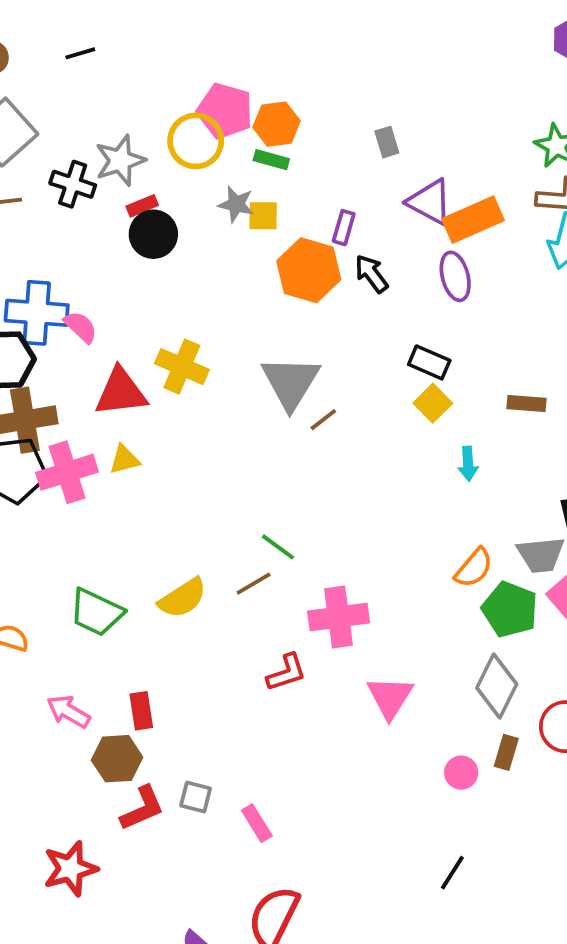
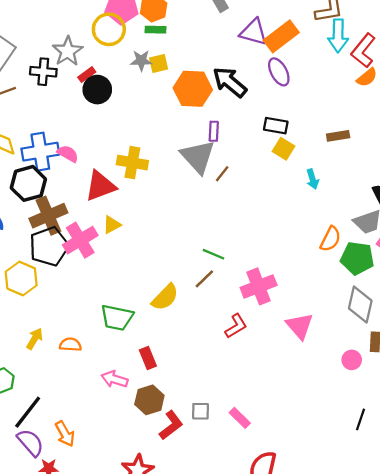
purple rectangle: (344, 228) -> (214, 131), moved
black arrow: (371, 274) -> (230, 82), size x1.5
red rectangle: (141, 711) -> (148, 358), moved

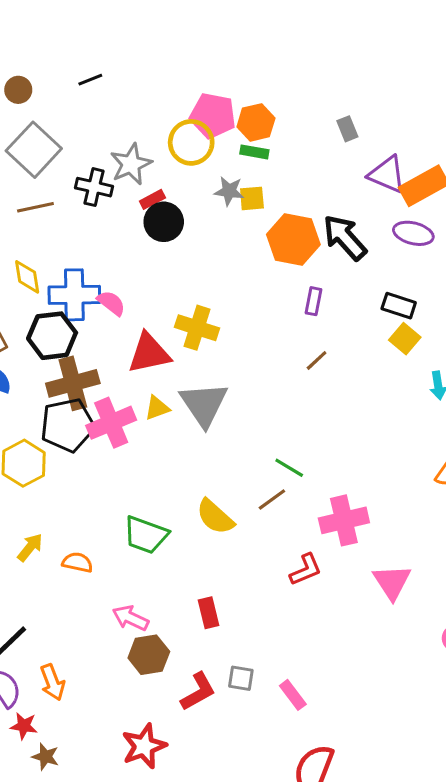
purple ellipse: (279, 72) -> (413, 233), turned -56
gray triangle: (198, 157) -> (204, 404), moved
yellow semicircle: (165, 297) -> (215, 517), turned 80
red rectangle: (148, 358) -> (209, 613), moved
brown hexagon: (149, 400) -> (149, 655), moved

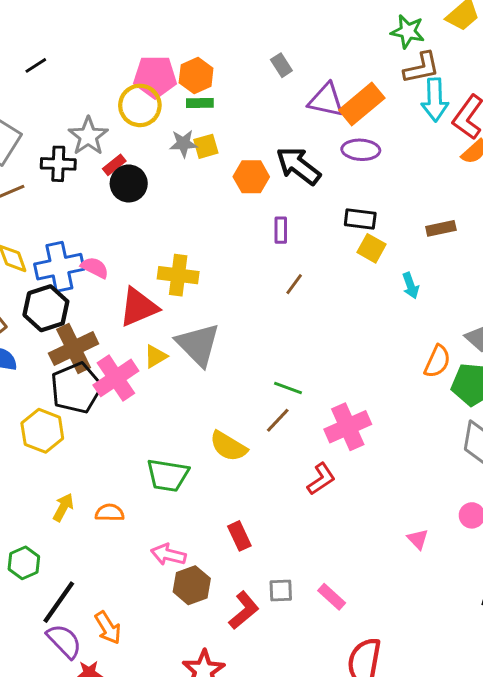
orange hexagon: (293, 239) -> (251, 177), size x0.7
pink triangle: (392, 582) -> (418, 539), moved, size x0.6

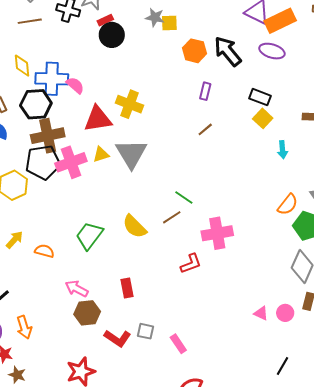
green trapezoid: (168, 475) -> (89, 236), turned 104
pink triangle: (418, 539) -> (261, 313), moved, turned -35
red L-shape: (244, 610) -> (118, 338), turned 60

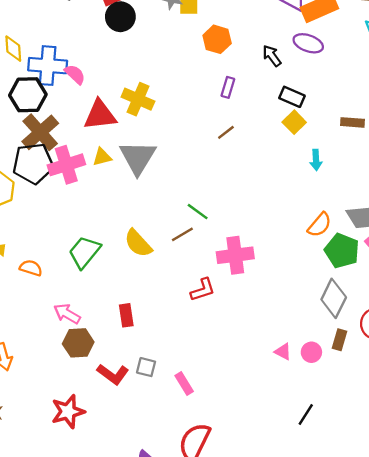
black arrow: (228, 51) -> (272, 56), moved, size x0.6
brown cross: (48, 136) -> (40, 132), turned -32

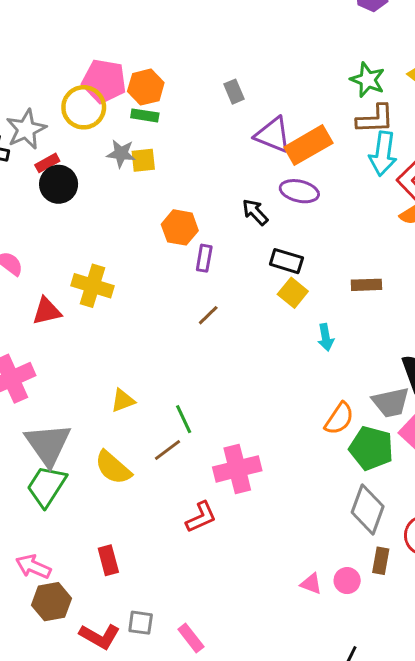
orange hexagon: (217, 39) -> (180, 227), moved
red triangle: (100, 115) -> (47, 311), size x0.7
yellow triangle: (102, 157) -> (123, 401), moved
gray triangle: (138, 157) -> (48, 444), moved
green line: (198, 212) -> (184, 419), turned 35

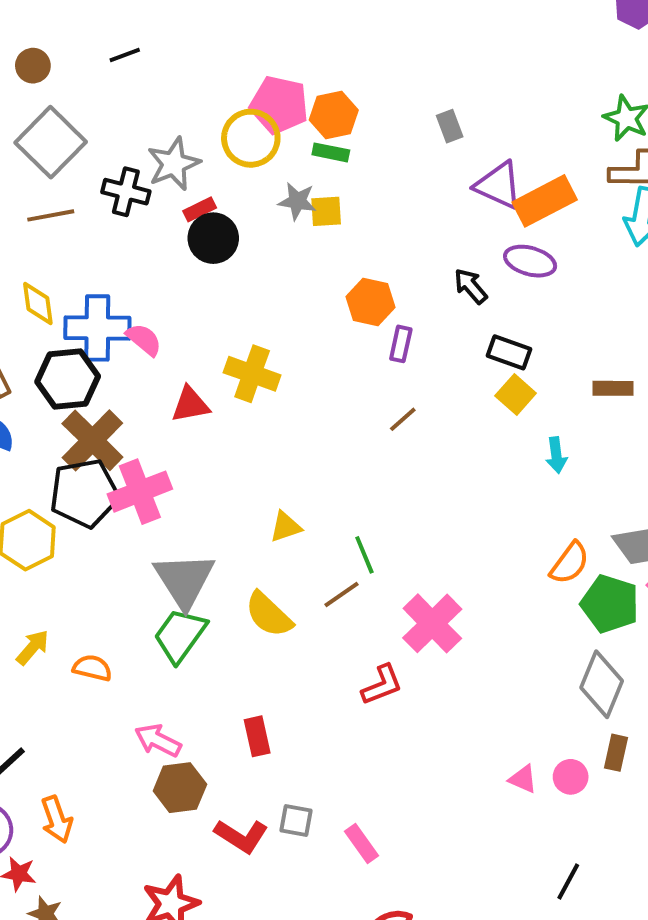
pink cross: (237, 469) -> (432, 623), turned -33

